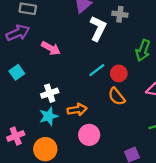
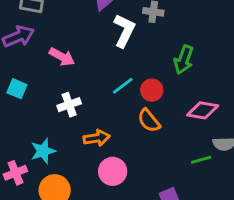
cyan square: (17, 72) -> (17, 89), turned -32
white cross: (50, 93) -> (69, 105), moved
cyan star: (49, 116) -> (43, 151), moved

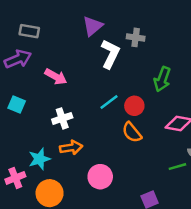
orange arrow: (97, 138) -> (71, 148), moved

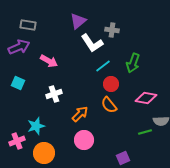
white L-shape: (110, 54) -> (92, 43), turned 120
cyan line: (109, 102) -> (103, 66), moved
orange arrow: (71, 148) -> (80, 114), moved, turned -36

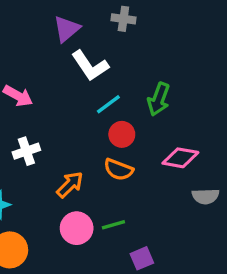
gray cross: (112, 30) -> (123, 19), moved
orange semicircle: (109, 105) -> (118, 170), turned -30
green line: (145, 132) -> (113, 225), moved

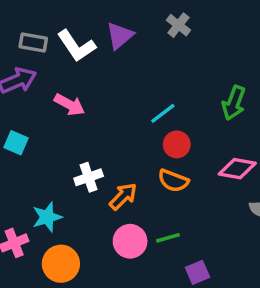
gray cross: (123, 19) -> (178, 25), turned 30
white L-shape: (90, 66) -> (76, 46), moved
green arrow: (159, 99) -> (234, 103), moved
white cross: (26, 151) -> (89, 177), moved

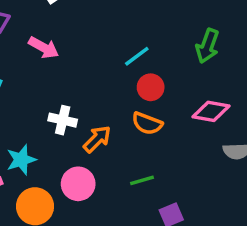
white cross: (89, 177) -> (63, 120), turned 32
pink circle: (130, 241) -> (78, 184), moved

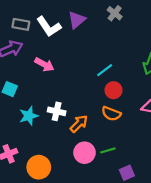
cyan star: (21, 160) -> (29, 116), moved
pink circle: (78, 184) -> (84, 153), moved

